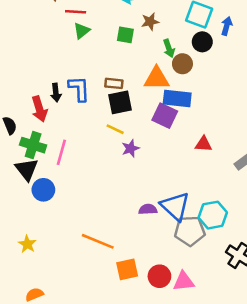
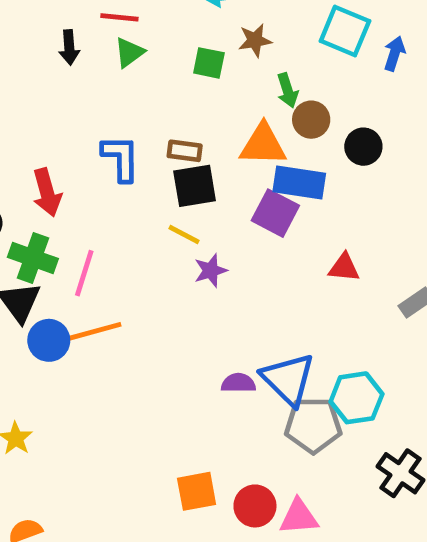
black circle: (202, 42) -> (363, 147), moved
black arrow: (56, 93) -> (69, 47), moved
orange line: (98, 241) -> (91, 332), moved, turned -40

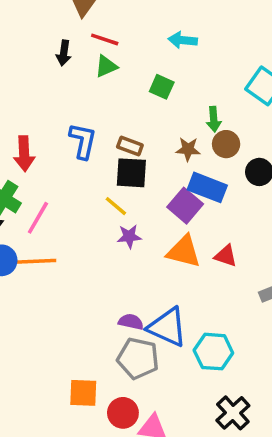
brown star: (255, 40) -> (188, 149), moved
orange triangle: (263, 145) -> (184, 251), moved
blue triangle: (288, 379) -> (167, 327), turned -33
gray pentagon: (313, 425) -> (138, 358), moved

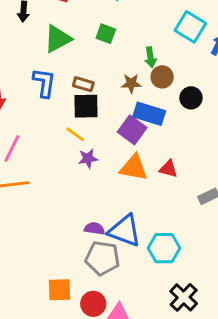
green triangle: (106, 66) -> (58, 39), moved, size x1.5

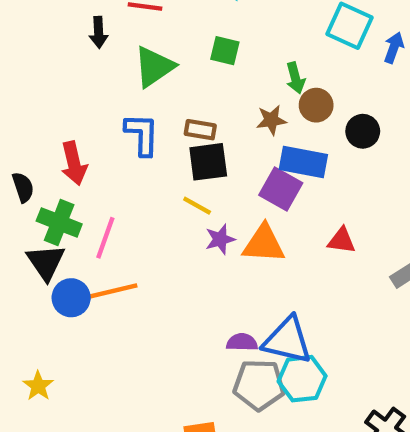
orange triangle: (134, 168) -> (264, 244), moved
cyan hexagon: (164, 248) -> (302, 379), moved

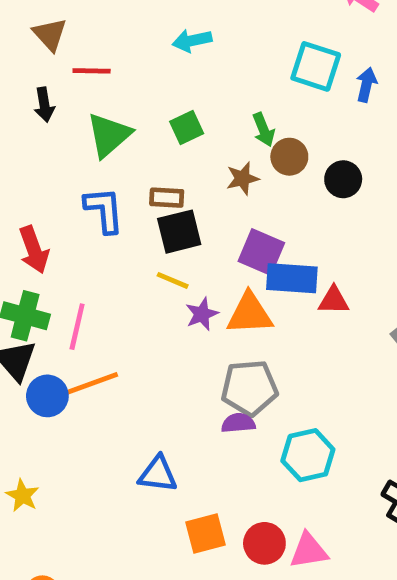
green square: (225, 51) -> (187, 128), moved, turned -32
blue rectangle: (303, 162) -> (292, 278), moved
blue triangle: (287, 340) -> (158, 474), moved, size x0.7
gray pentagon: (259, 385) -> (249, 388), moved

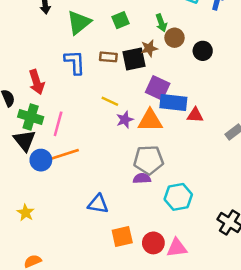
black square: (179, 232) -> (134, 59), moved

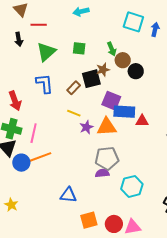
green square: (120, 20) -> (79, 48), turned 32
black circle: (203, 51) -> (136, 71), moved
brown rectangle: (108, 57) -> (74, 88), moved, turned -48

